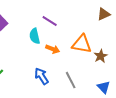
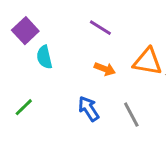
cyan semicircle: (35, 36) -> (44, 57), moved

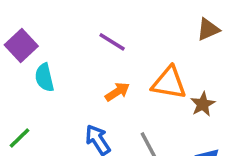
orange arrow: (105, 69) -> (117, 92), turned -54

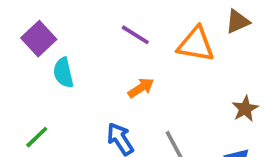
orange triangle: (169, 83) -> (196, 44), moved
brown star: (203, 104) -> (245, 109), moved

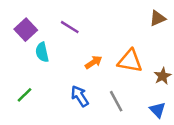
purple line: (135, 35) -> (70, 27), moved
orange triangle: (196, 44) -> (130, 61), moved

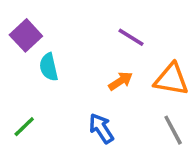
purple line: (70, 27) -> (131, 37), moved
gray line: (116, 101) -> (173, 130), moved

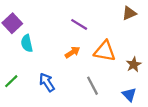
blue arrow: (101, 128) -> (47, 82), moved
gray line: (173, 130) -> (92, 86), moved

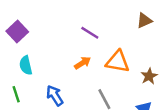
cyan semicircle: (27, 43) -> (26, 65), moved
green line: (11, 81) -> (16, 94), turned -64

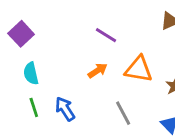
green line: (16, 94) -> (34, 107), moved

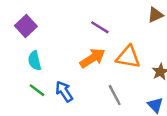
orange arrow: (98, 71) -> (92, 58), size x1.5
green line: (34, 107) -> (37, 90), turned -35

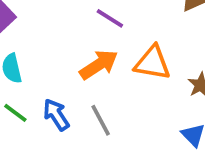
gray line: (115, 95) -> (101, 120), moved

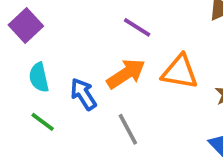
blue arrow: (56, 115) -> (83, 94), moved

